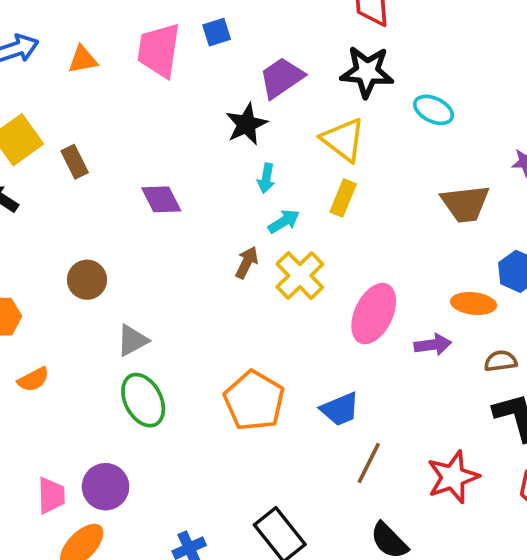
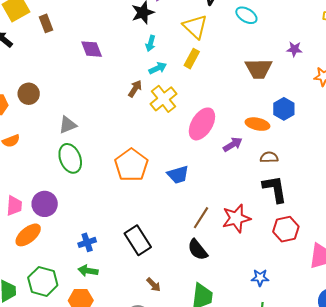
brown circle: (87, 280) -> (29, 94), moved
purple arrow: (433, 345) -> (233, 144), turned -30
brown line: (369, 463) -> (201, 218), moved

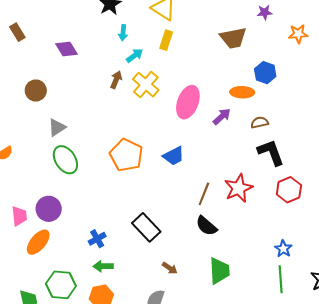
brown circle: (29, 94) -> (36, 91), moved
blue star: (260, 278) -> (283, 249), moved, turned -30

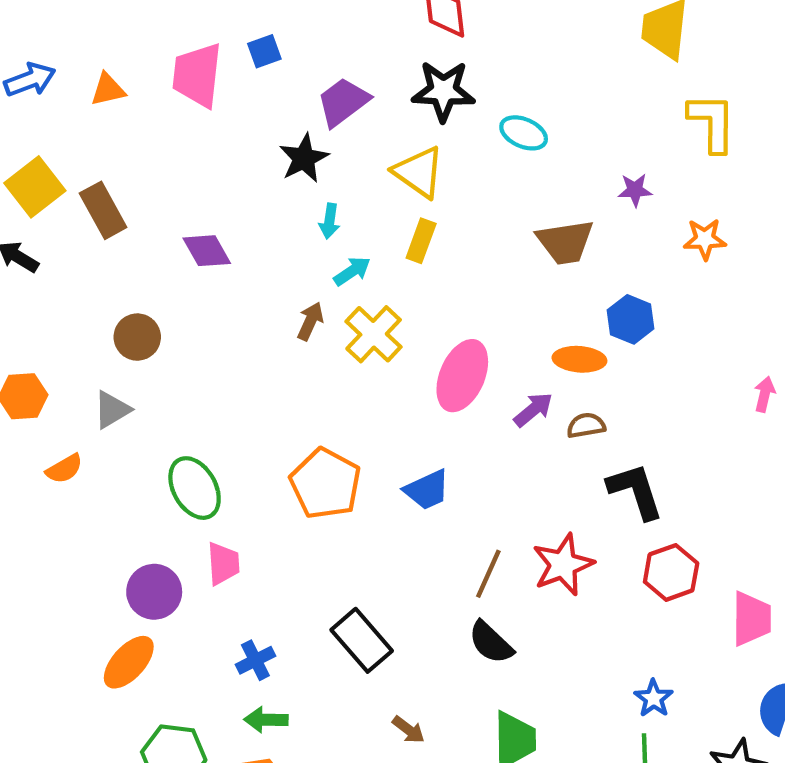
brown rectangle: (17, 32) -> (103, 210), size x1.4
brown semicircle: (260, 123) -> (586, 425), moved
gray triangle: (57, 127) -> (112, 410), moved
pink trapezoid: (19, 216) -> (223, 564), moved

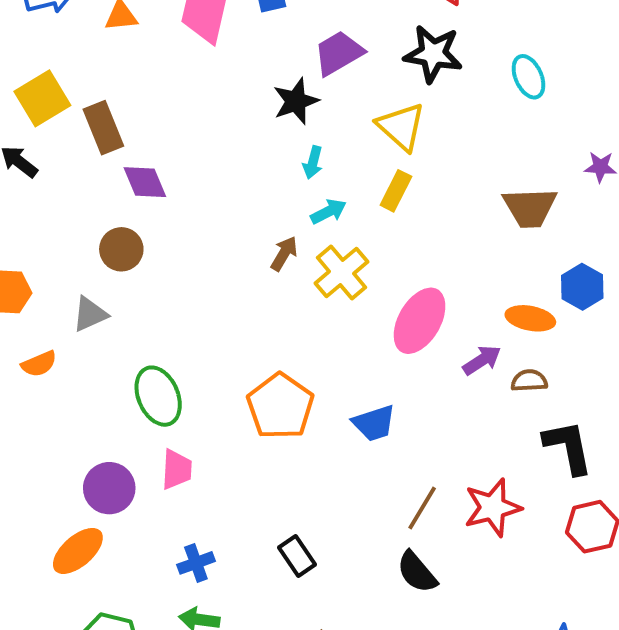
cyan ellipse: (524, 133) -> (528, 77), moved, turned 36
purple diamond: (207, 251) -> (145, 182), moved
black rectangle: (362, 640) -> (297, 556), size x0.7

